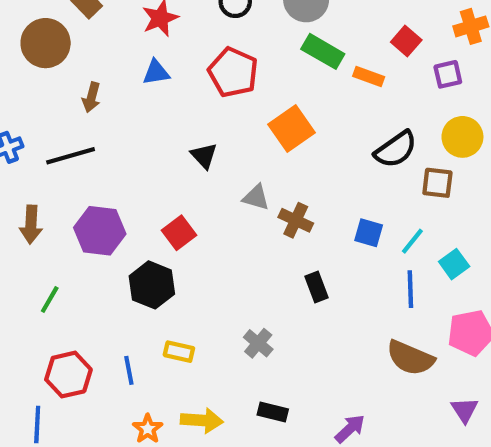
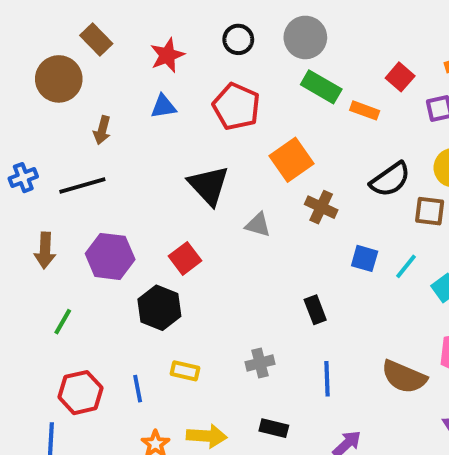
black triangle: (204, 156) -> (209, 185), size x1.6
brown cross: (296, 220) -> (321, 207), moved
blue line: (410, 289) -> (327, 379), moved
gray cross: (258, 343) -> (260, 363), turned 36

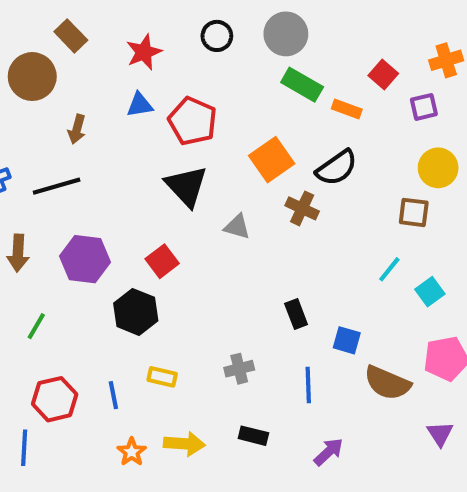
red pentagon: (236, 107) -> (193, 121), moved
black semicircle: (390, 180) -> (337, 168), moved
blue square: (365, 258) -> (347, 340), moved

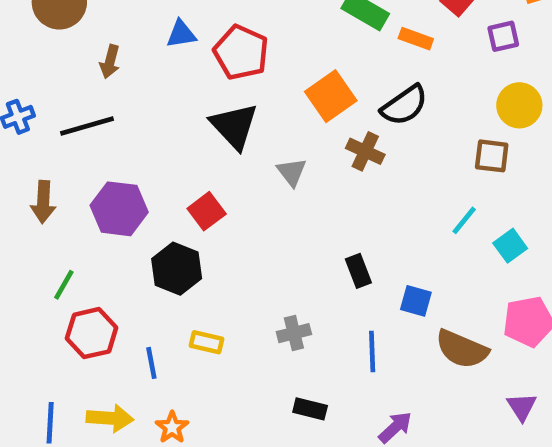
gray triangle: (237, 227) -> (292, 172), turned 36
red hexagon: (55, 399) -> (92, 333), moved
yellow arrow: (184, 444) -> (110, 418), moved

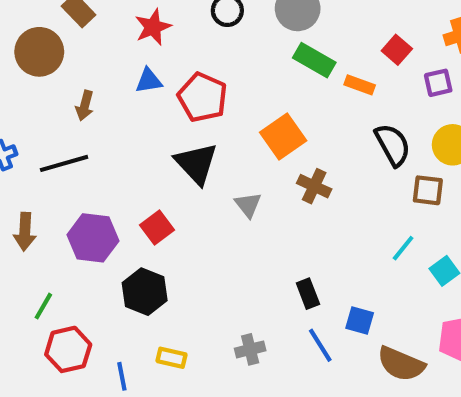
black semicircle: (404, 105) -> (393, 145), moved, turned -84
red square: (207, 211) -> (157, 227), moved
blue line: (372, 351) -> (320, 345), moved, turned -30

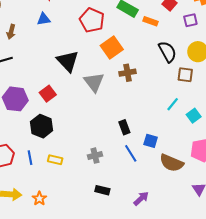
red pentagon: (203, 97) -> (92, 20), moved
brown cross: (314, 186) -> (128, 73), turned -35
gray triangle: (248, 205) -> (94, 82), size x1.5
blue line: (122, 376) -> (30, 158), moved

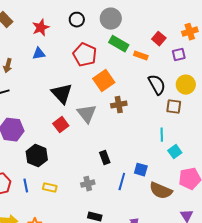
red square: (48, 94) -> (61, 125), moved
cyan line: (173, 104) -> (162, 135), turned -40
cyan square: (194, 116) -> (175, 152), moved
black rectangle: (124, 127) -> (105, 158), moved
blue line: (131, 153) -> (122, 182), turned 48

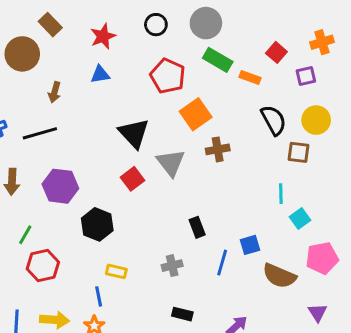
blue square: (141, 170) -> (250, 245), turned -32
blue line: (26, 186) -> (99, 296), moved

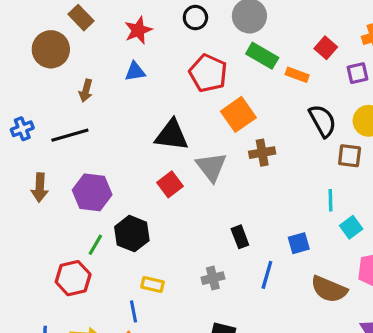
black triangle: (134, 133) -> (172, 135), turned -40
green line: (25, 235) -> (95, 245), moved
blue square: (250, 245) -> (299, 243), moved

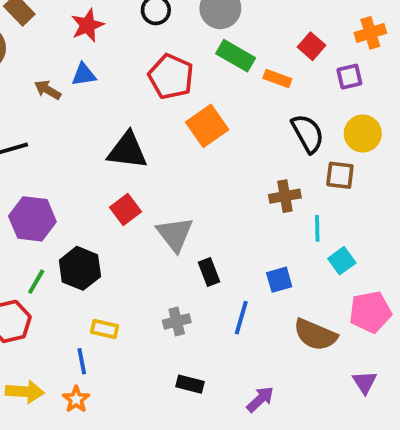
brown arrow: (86, 91) -> (48, 90), moved, turned 105
brown cross: (262, 153) -> (285, 196), moved
gray triangle: (211, 167) -> (175, 234), moved

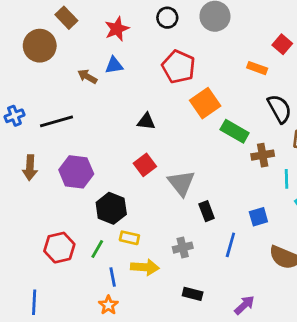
green rectangle: (236, 56) -> (235, 131), moved
black triangle: (127, 151) -> (146, 121), size x0.6
green line: (36, 282) -> (97, 249), moved
yellow rectangle: (105, 329) -> (129, 238), moved
yellow arrow: (25, 392) -> (145, 267), moved

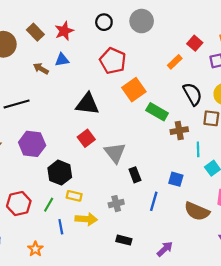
brown rectangle: (66, 18) -> (35, 32), moved
orange rectangle: (257, 68) -> (175, 62), turned -64
black triangle: (146, 121) -> (87, 104), size x1.6
blue square: (258, 217) -> (176, 179), turned 32
orange star: (108, 305) -> (35, 249), moved

